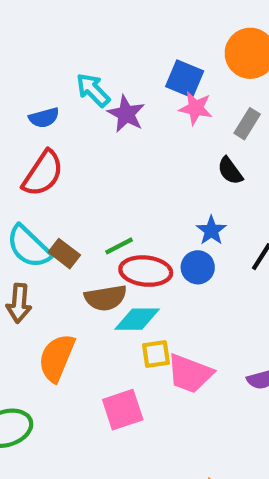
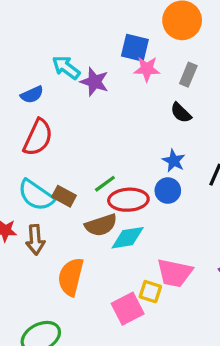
yellow square: (156, 354) -> (150, 292), moved, turned 35

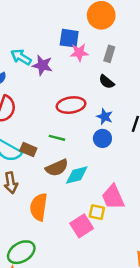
green line: (105, 184) -> (57, 138), turned 56
red ellipse: (128, 200) -> (71, 105), moved
pink trapezoid: (175, 273) -> (113, 197), turned 60

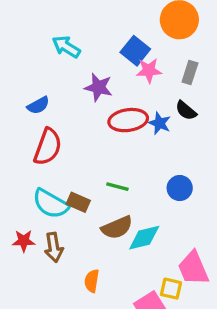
blue square: (69, 38) -> (135, 51), turned 30
cyan arrow: (21, 57) -> (66, 47), moved
red ellipse: (71, 105) -> (128, 120), moved
blue star: (105, 117) -> (160, 123), moved
orange semicircle: (39, 207) -> (92, 281), size x0.6

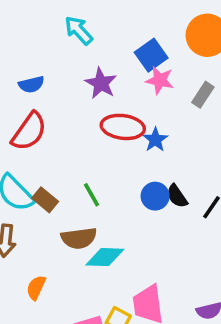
black semicircle: (186, 111) -> (177, 196), moved
green line: (117, 187) -> (92, 195), turned 30
blue circle: (180, 188) -> (155, 196), moved

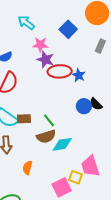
pink star: (160, 80) -> (40, 45), moved
purple star: (101, 83) -> (45, 60), moved
green line: (92, 195) -> (49, 120), moved
brown rectangle: (45, 200) -> (24, 119), turned -32

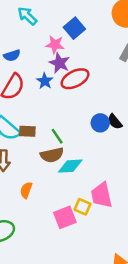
cyan arrow: (26, 23) -> (27, 16), moved
blue square: (68, 29) -> (74, 28), moved
red ellipse: (60, 71) -> (75, 79), turned -30
blue star: (79, 75) -> (45, 81), moved

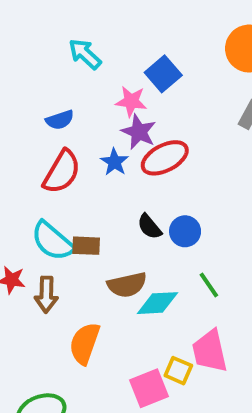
black semicircle: (115, 122) -> (149, 227), moved
blue circle: (100, 123) -> (185, 231), moved
green line: (57, 136) -> (209, 285), moved
orange semicircle: (26, 190) -> (85, 343), size x1.5

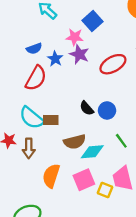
red ellipse: (165, 158) -> (113, 64), moved
blue star: (114, 162) -> (55, 59), moved
pink square: (149, 388) -> (84, 180), moved

